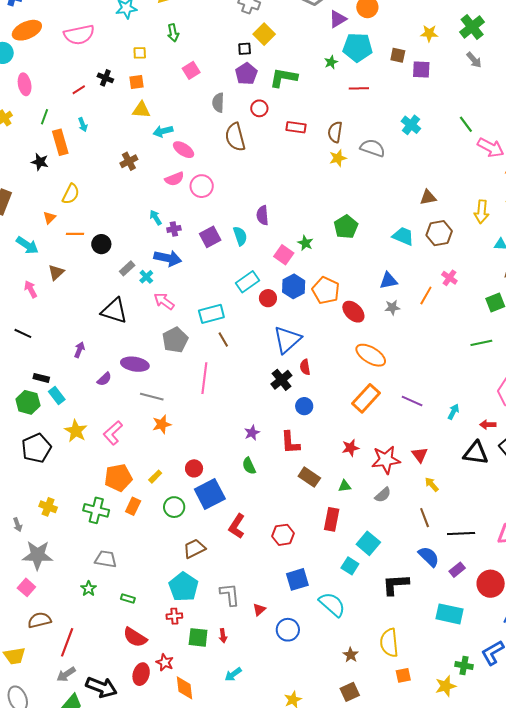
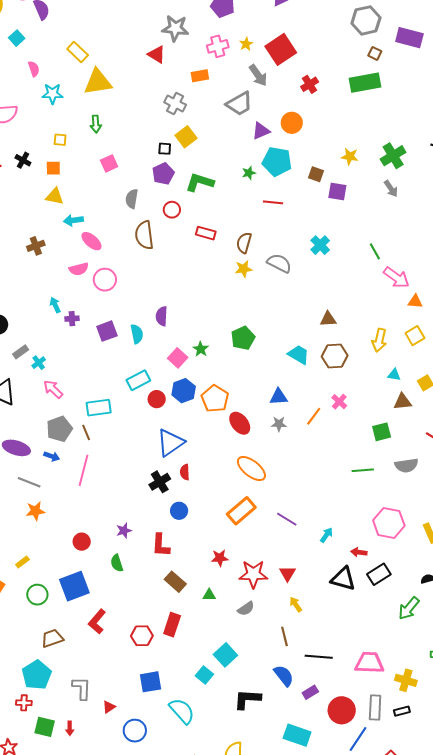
blue arrow: (168, 258) -> (52, 456), moved, size x0.6
brown line: (223, 340) -> (86, 433), moved
red circle: (194, 468) -> (82, 542), moved
red rectangle: (332, 519) -> (172, 625), moved

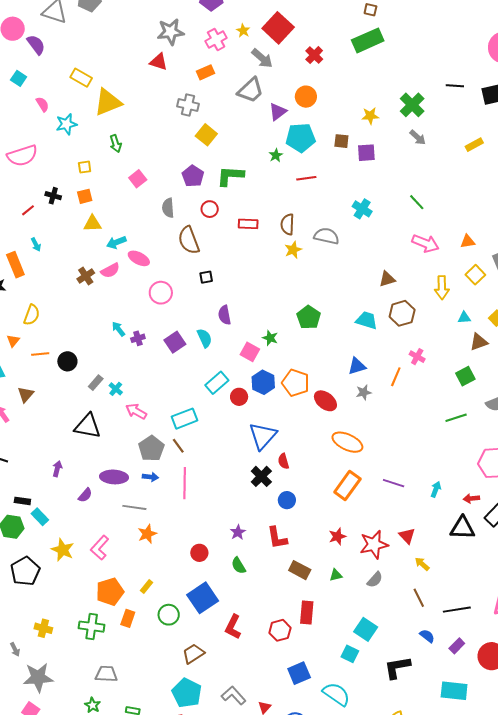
black square: (165, 149) -> (206, 277), moved
pink semicircle: (79, 269) -> (110, 270), moved
pink arrow: (396, 278) -> (426, 243), moved
blue semicircle: (284, 676) -> (427, 636), size x0.7
gray L-shape: (82, 688) -> (234, 695), turned -30

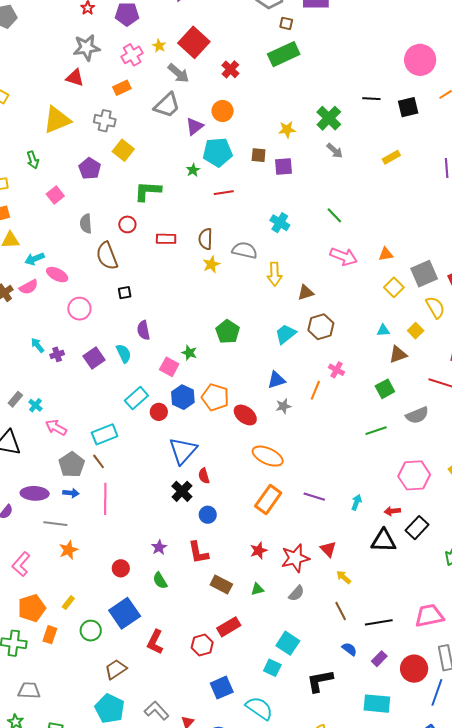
yellow triangle: (108, 102) -> (57, 120), moved
purple pentagon: (193, 176) -> (90, 168), moved
yellow arrow: (442, 288) -> (274, 274), moved
cyan trapezoid: (367, 320) -> (286, 334), turned -55
red rectangle: (307, 612) -> (229, 627), turned 55

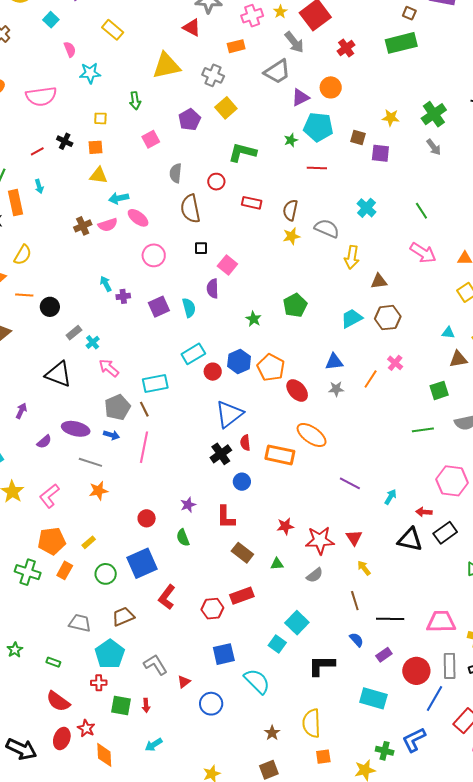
pink square: (169, 367) -> (227, 265), moved
orange rectangle: (268, 500) -> (280, 455), moved, turned 56
gray trapezoid: (29, 690) -> (80, 623), moved

